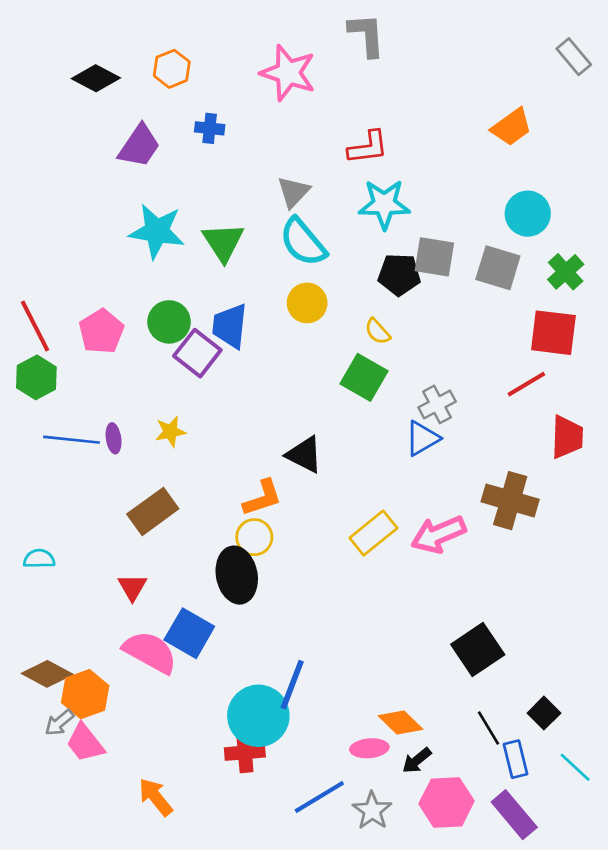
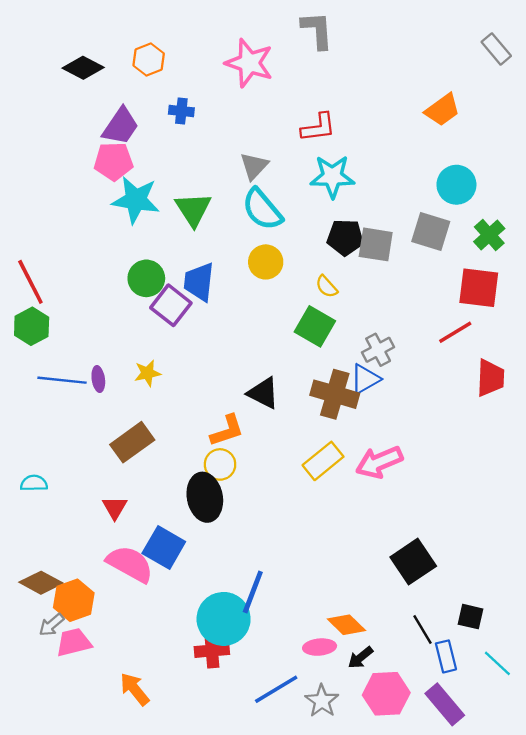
gray square: (434, 257) -> (376, 244), moved
pink pentagon: (101, 331) -> (114, 161), moved, turned 30
brown cross: (510, 501) -> (335, 394), moved
black square: (544, 713) -> (471, 617), turned -32
pink trapezoid: (85, 743) -> (74, 642), turned 114

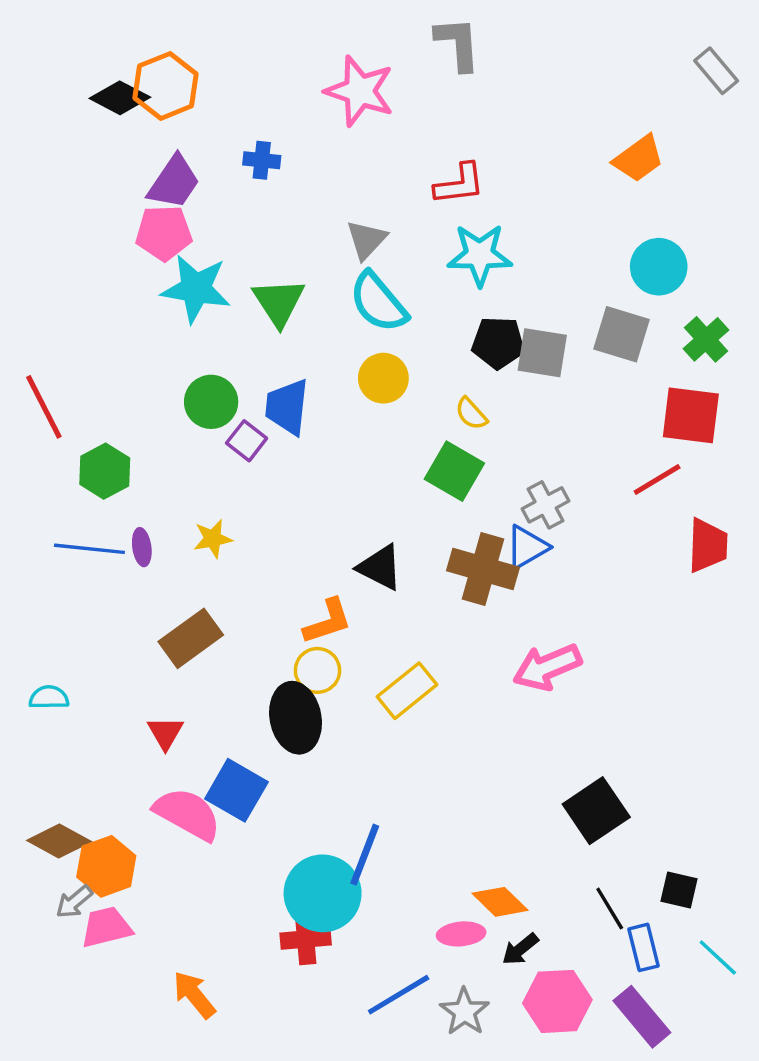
orange hexagon: (149, 59) -> (165, 86), moved, size x1.4
purple square: (171, 305) -> (247, 441), size x0.7
green hexagon: (32, 326) -> (105, 471), moved
yellow rectangle: (323, 461) -> (407, 691), moved

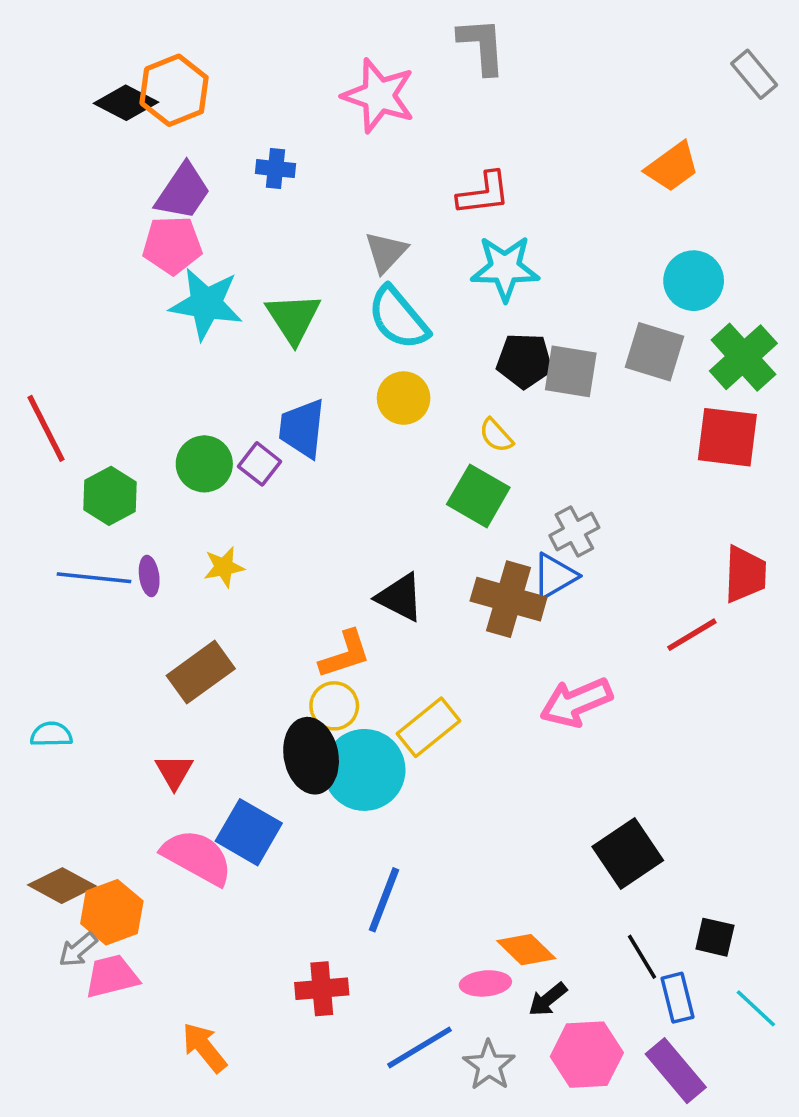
green cross: (706, 339) -> (743, 357), size x1.4
green circle: (211, 402) -> (204, 464), moved
red line: (657, 480) -> (692, 635), moved
cyan circle: (323, 893) -> (364, 770), moved

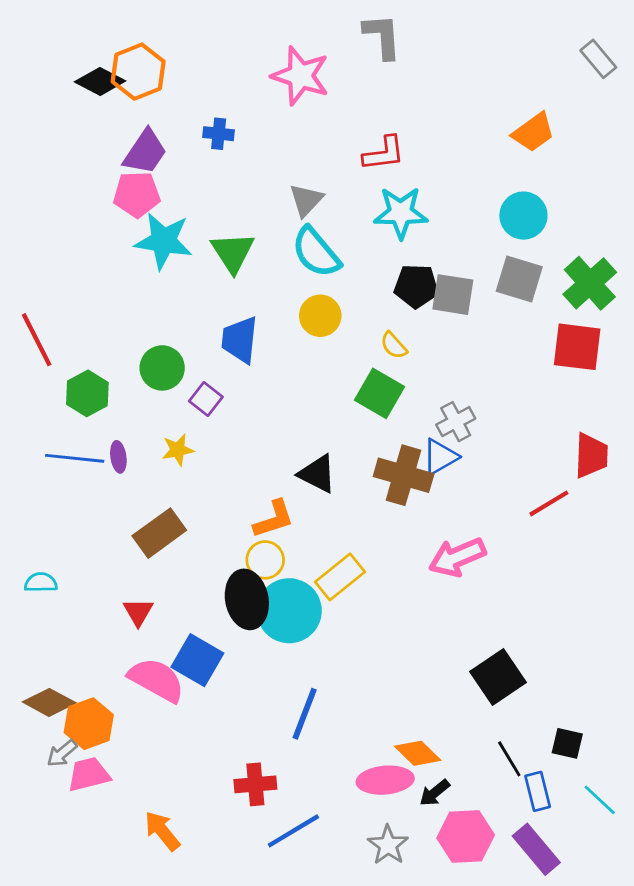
cyan circle: (694, 281) -> (523, 216), moved
purple square: (259, 464) -> (206, 399), moved
pink ellipse: (485, 983) -> (385, 780), size x1.4
blue line: (420, 1047) -> (293, 831), moved

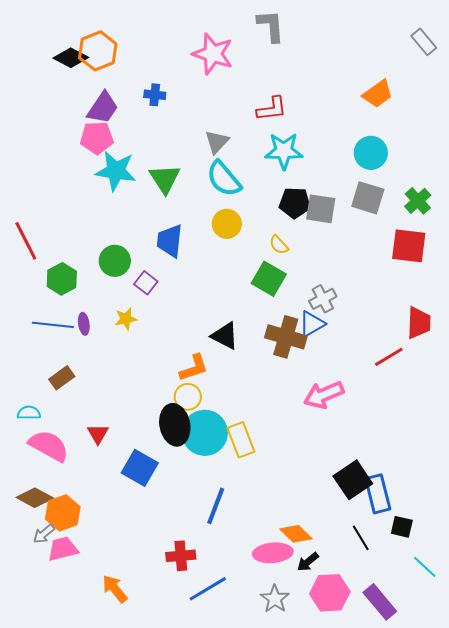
green cross: (590, 283) -> (418, 201), size x0.7
brown rectangle: (159, 533) -> (62, 378), moved, size x0.7
yellow rectangle: (340, 577) -> (241, 440), moved, turned -72
pink semicircle: (157, 680) -> (49, 446), moved
blue rectangle: (538, 791) -> (378, 494), moved, size x1.4

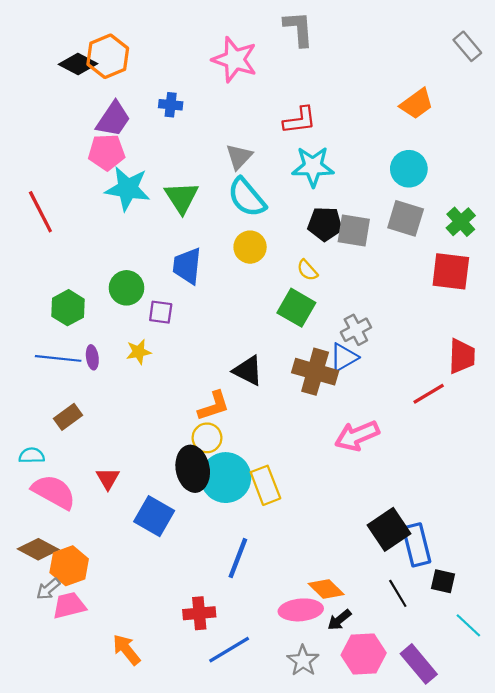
red line: (26, 241) -> (40, 212), moved
purple square: (146, 283) -> (161, 312), turned -30

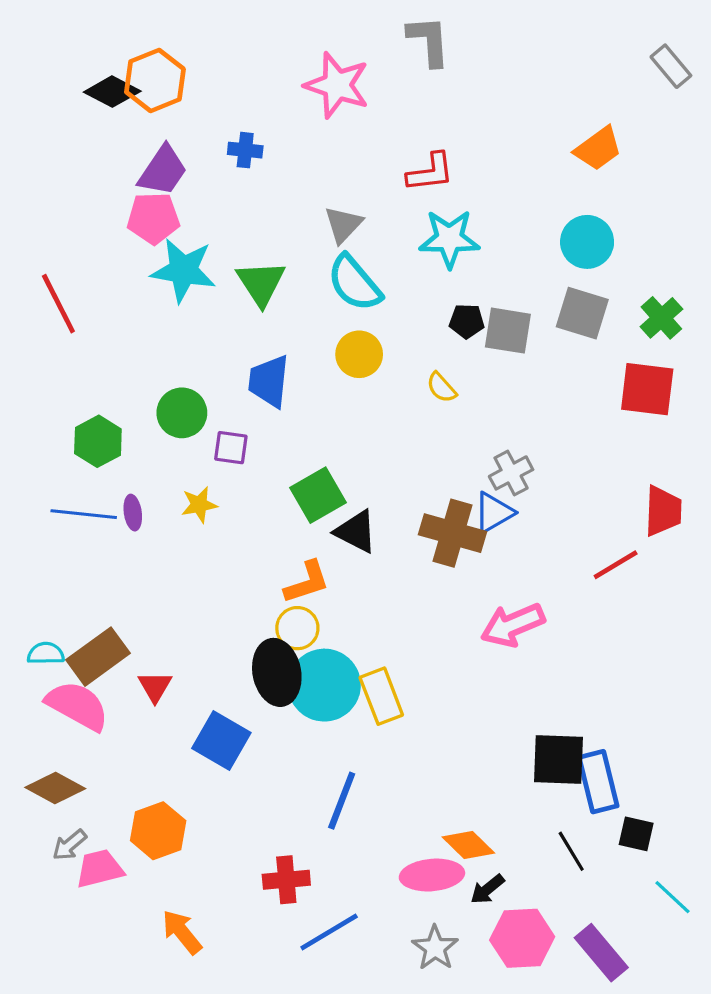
black pentagon: (325, 224) -> (467, 321), size x0.7
green square: (296, 308) -> (318, 495), moved, turned 30
brown rectangle: (68, 417) -> (98, 657), moved, size x1.5
black square: (389, 529) -> (559, 759), turned 36
orange hexagon: (69, 566) -> (158, 831), moved

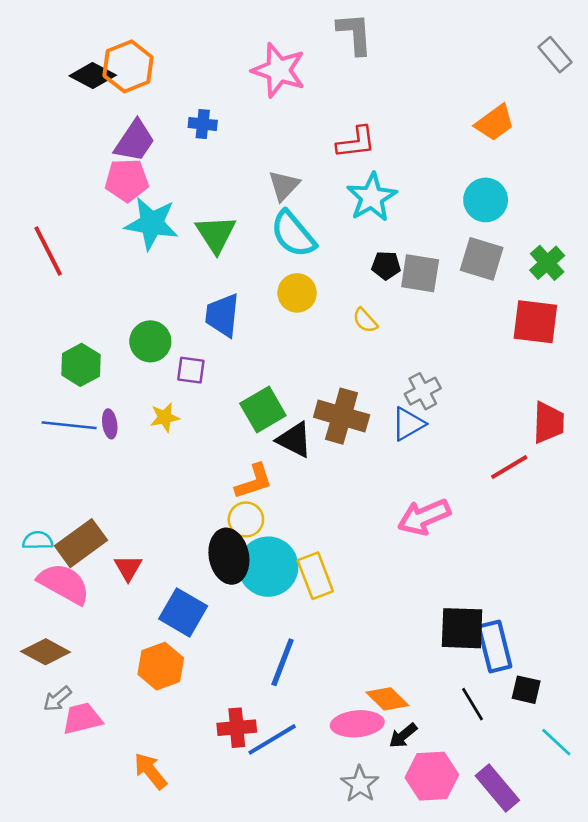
cyan star: (449, 239) -> (372, 197), turned -30
brown cross: (453, 533) -> (342, 416), moved
orange hexagon: (158, 831) -> (161, 666), moved
blue line: (329, 932) -> (272, 739), moved

